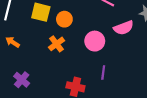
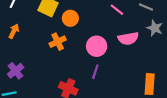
orange arrow: (13, 42) -> (14, 31), turned 72
purple line: (103, 72) -> (95, 72), moved

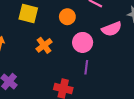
orange circle: (70, 18) -> (67, 17), moved

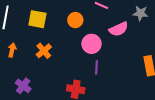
orange cross: (44, 45) -> (44, 51), moved

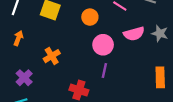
gray star: (140, 13) -> (160, 33), moved
orange cross: (44, 51) -> (52, 56), moved

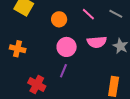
orange cross: (52, 56) -> (18, 49), turned 35

